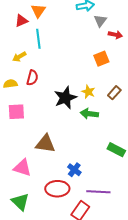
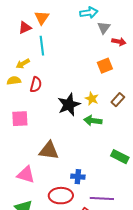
yellow semicircle: (10, 84) -> (14, 81), moved
blue cross: (74, 170) -> (78, 177), turned -32

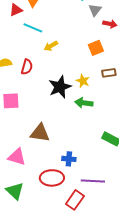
cyan line: (42, 46) -> (33, 28), turned -60
yellow arrow: (23, 64) -> (51, 46), moved
brown rectangle: (118, 100) -> (109, 73), moved, turned 40

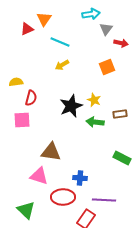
cyan line: (33, 28) -> (60, 42), moved
red semicircle: (27, 67) -> (31, 98), moved
brown rectangle: (109, 73) -> (120, 114), moved
pink triangle: (17, 157) -> (39, 176), moved

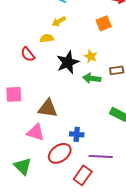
yellow semicircle: (16, 82) -> (47, 38), moved
red semicircle: (31, 98) -> (28, 54), turned 126
pink square: (22, 120) -> (14, 94), moved
red ellipse: (63, 197) -> (60, 153), turned -35

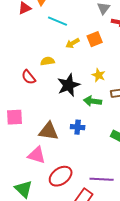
yellow arrow: (59, 21) -> (73, 43), moved
orange square: (104, 23) -> (95, 39), moved
yellow star: (91, 56) -> (99, 75), moved
blue cross: (77, 134) -> (78, 127), moved

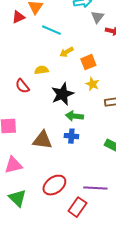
orange square: (95, 39) -> (88, 62), moved
green arrow: (93, 101) -> (74, 116), moved
pink triangle: (37, 155) -> (13, 165), moved, turned -30

